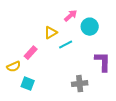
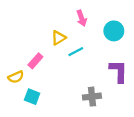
pink arrow: (71, 16) -> (82, 18), turned 112
cyan circle: (90, 27) -> (114, 31), moved

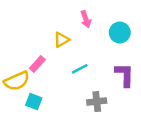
cyan line: (76, 52) -> (80, 69), moved
yellow semicircle: (16, 77) -> (17, 81), size x1.5

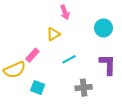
pink arrow: (86, 19) -> (65, 12), moved
cyan square: (34, 102) -> (38, 88), moved

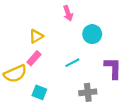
cyan circle: (103, 28) -> (92, 34), moved
yellow triangle: (53, 34) -> (36, 36), moved

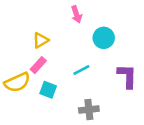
cyan square: (39, 92) -> (48, 90), moved
gray cross: (88, 92) -> (89, 110), moved

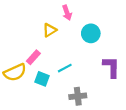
yellow triangle: (41, 40) -> (50, 30), moved
cyan line: (81, 70) -> (65, 68), moved

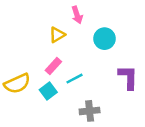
pink rectangle: (33, 57) -> (53, 66), moved
cyan square: (42, 79) -> (48, 91), turned 32

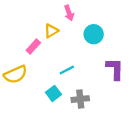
pink rectangle: (53, 66) -> (33, 46), moved
cyan square: (48, 91) -> (53, 93), moved

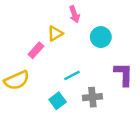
gray cross: (80, 99) -> (92, 97), moved

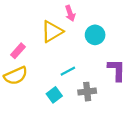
yellow triangle: (55, 33) -> (52, 31), size x1.5
pink rectangle: (36, 50) -> (18, 51), moved

